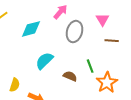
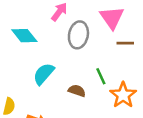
pink triangle: (102, 20) -> (112, 18), size x1.5
cyan diamond: (31, 29) -> (24, 36), turned 70

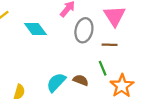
brown line: (125, 43) -> (110, 45), moved
cyan semicircle: (44, 74) -> (56, 82), moved

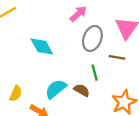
cyan diamond: (35, 29) -> (42, 47), moved
green line: (103, 68) -> (95, 73), moved

